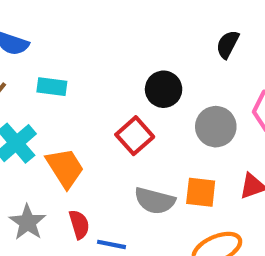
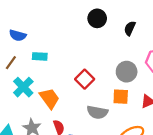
black circle: (164, 89) -> (97, 18), moved
orange square: (201, 192) -> (121, 97), moved

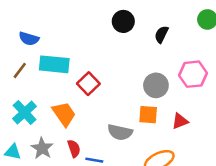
cyan rectangle: (40, 56) -> (54, 64), size x1.6
red square: (85, 79) -> (88, 84), moved
cyan cross: (23, 87) -> (25, 112), moved

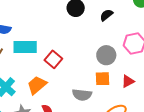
black semicircle: (161, 34) -> (106, 15), turned 32
orange trapezoid: (64, 114) -> (37, 85), turned -90

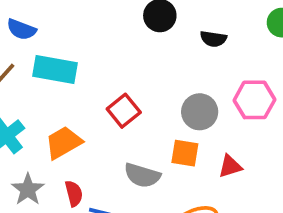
black semicircle: (106, 15) -> (213, 39), turned -144
red square: (53, 59) -> (124, 111), moved

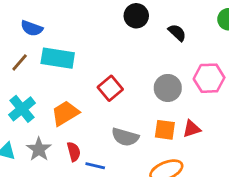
black semicircle: (213, 39) -> (177, 33), turned -144
orange square: (185, 153) -> (165, 130), moved

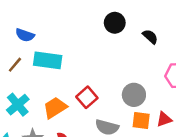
red square: (110, 88) -> (87, 97), moved
gray circle: (168, 88) -> (134, 95), moved

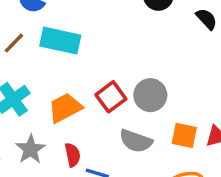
gray circle: (134, 95) -> (150, 95), moved

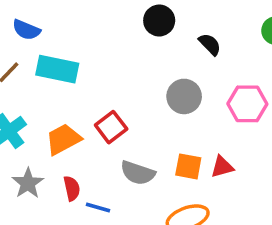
gray circle: (150, 95) -> (184, 96), moved

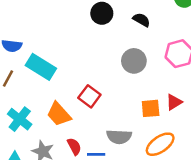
cyan rectangle: (57, 69) -> (41, 67), turned 36
orange trapezoid: (63, 139) -> (59, 114), turned -88
gray semicircle: (138, 173) -> (119, 137), moved

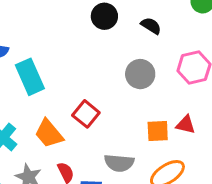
cyan rectangle: (41, 67) -> (30, 77), turned 32
red triangle: (174, 102) -> (186, 125), turned 42

